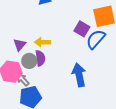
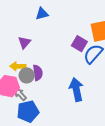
yellow arrow: (43, 42) -> (18, 66), moved
purple triangle: (20, 45) -> (24, 42), moved

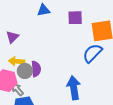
purple triangle: (24, 42) -> (12, 37), moved
purple square: (79, 44) -> (75, 18), moved, turned -35

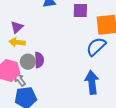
yellow arrow: (17, 61) -> (17, 42), moved
blue arrow: (74, 88) -> (92, 82), moved

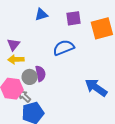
blue semicircle: (96, 47) -> (64, 48), moved, turned 30
blue arrow: (92, 82) -> (96, 88), turned -40

